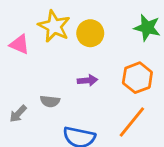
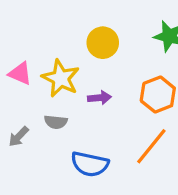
yellow star: (54, 26) -> (61, 78), moved
pink triangle: (19, 44) -> (20, 73), moved

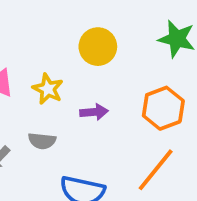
yellow star: (61, 78) -> (48, 89), size x0.7

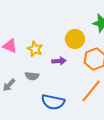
yellow circle: (98, 47) -> (75, 39), moved

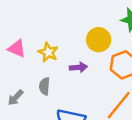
gray semicircle: (32, 76) -> (44, 86), turned 88

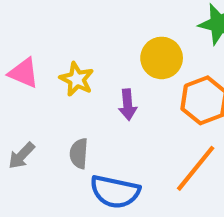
purple arrow: (78, 67) -> (128, 105), turned 90
gray semicircle: (44, 86) -> (79, 153), moved

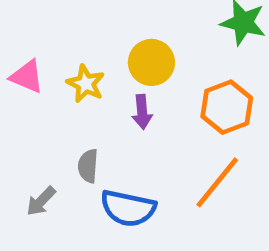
yellow circle: (162, 58) -> (151, 62), moved
gray arrow: (22, 156) -> (41, 201), moved

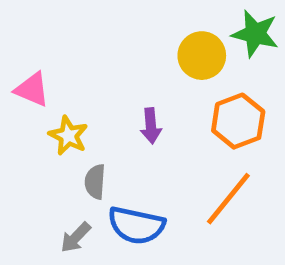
yellow circle: (151, 62) -> (202, 56), moved
yellow star: (86, 84) -> (68, 136), moved
gray arrow: (41, 201) -> (76, 237), moved

